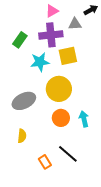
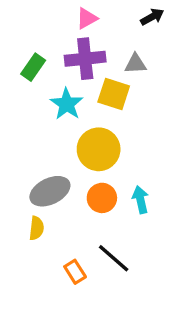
gray triangle: (75, 24) -> (135, 64), moved
yellow square: (68, 56) -> (114, 94), turned 30
cyan star: (40, 62) -> (67, 104), turned -30
gray ellipse: (24, 101) -> (50, 191), moved

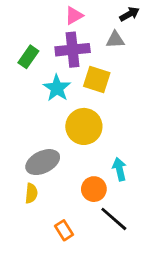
gray triangle: (135, 64) -> (115, 40), moved
orange circle: (102, 198) -> (94, 189), moved
black line: (114, 258) -> (114, 219), moved

